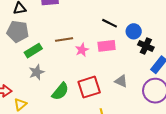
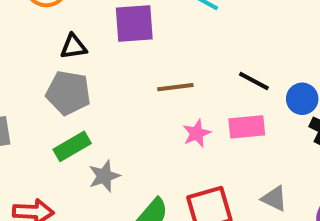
brown line: (64, 39) -> (175, 87), moved
green rectangle: (33, 51) -> (72, 146), moved

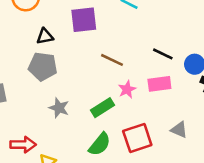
brown line: (175, 87) -> (112, 60), turned 35
green rectangle: (72, 146) -> (103, 108), moved
gray star: (104, 176) -> (59, 108), moved, turned -30

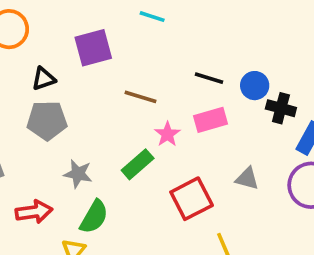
green semicircle: (100, 144) -> (94, 217), moved
red arrow: (23, 145) -> (34, 212), moved

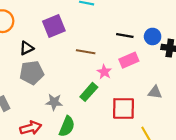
red square: (192, 199) -> (123, 108), turned 35

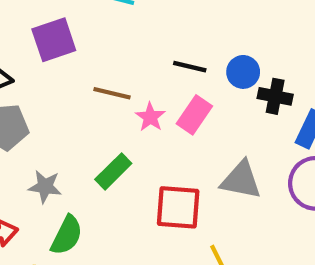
pink rectangle: (129, 60) -> (194, 115), turned -36
pink star: (104, 72) -> (150, 117), moved
gray triangle: (155, 92) -> (241, 180), size x1.5

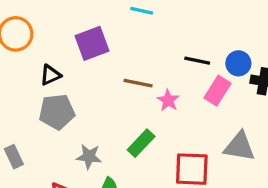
pink rectangle: (194, 115) -> (217, 91), moved

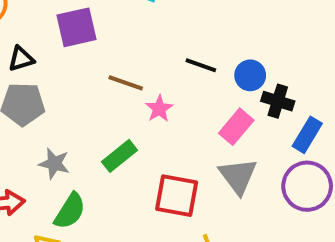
pink rectangle: (217, 91) -> (236, 127), moved
gray triangle: (240, 146) -> (238, 176), turned 36

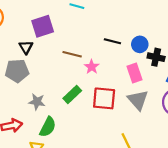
black triangle: (21, 59) -> (26, 47), moved, turned -40
pink rectangle: (236, 127) -> (135, 73), turned -54
red square: (177, 196) -> (104, 98), moved

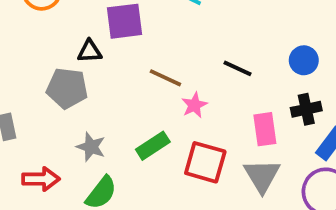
blue circle: (140, 44) -> (304, 60), moved
black triangle: (26, 47) -> (90, 51), turned 48
black cross: (156, 57) -> (306, 109), turned -35

